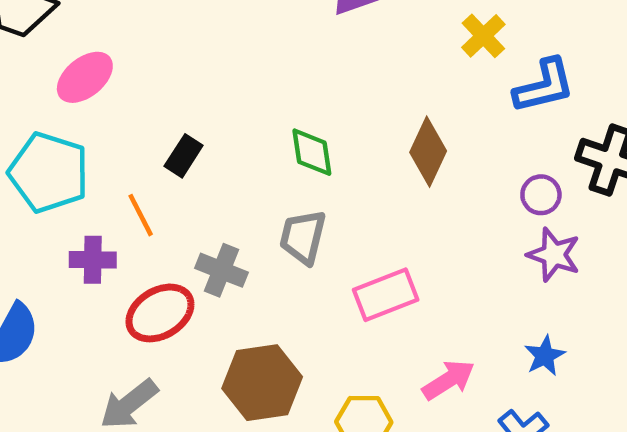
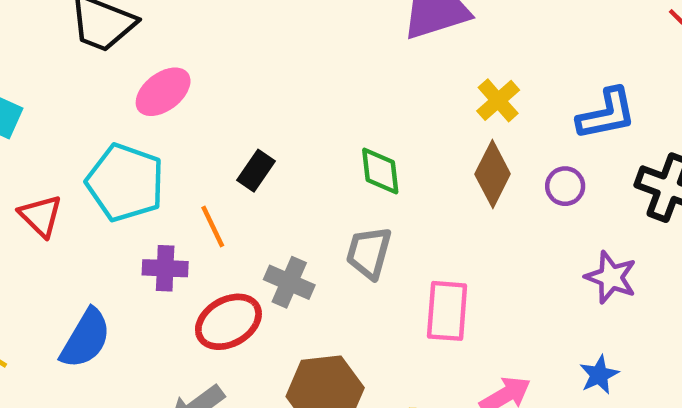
yellow cross: (483, 36) -> (498, 100), moved
purple circle: (541, 195) -> (565, 186), moved
pink rectangle: (386, 295) -> (447, 311), turned -66

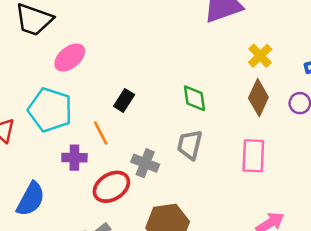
pink rectangle: (447, 311) -> (253, 156), moved

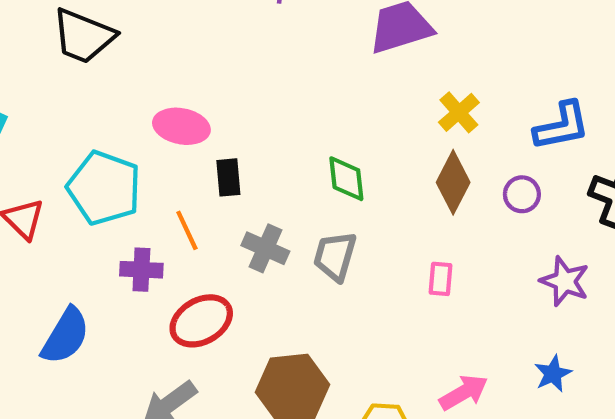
pink ellipse: (70, 58) -> (181, 126), moved, turned 48
black rectangle: (124, 100) -> (228, 177), turned -40
pink rectangle: (253, 156) -> (441, 279), size x0.6
gray cross: (145, 163) -> (265, 248), moved

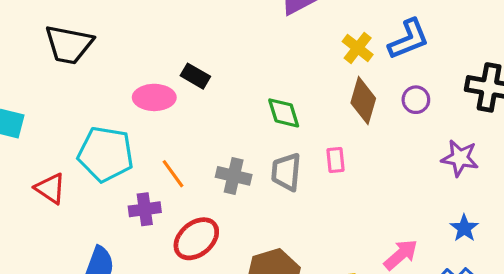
blue L-shape: (562, 126) -> (409, 39), moved
black rectangle: (228, 177) -> (195, 76), moved, turned -44
pink rectangle: (441, 279) -> (335, 160), moved

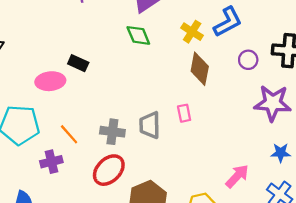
purple circle: (416, 100) -> (248, 60), moved
green diamond: (284, 113) -> (138, 35), moved
purple star: (460, 158) -> (273, 103), size x1.4
blue star: (464, 228) -> (281, 153), turned -30
red ellipse: (196, 239) -> (109, 170), moved

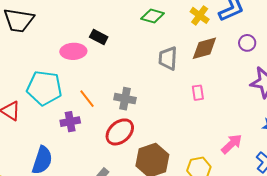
green diamond: (138, 35) -> (153, 16), turned -55
brown diamond: (200, 69) -> (204, 48), turned 60
pink rectangle: (184, 113) -> (198, 93), moved
gray trapezoid: (150, 125) -> (168, 58), moved

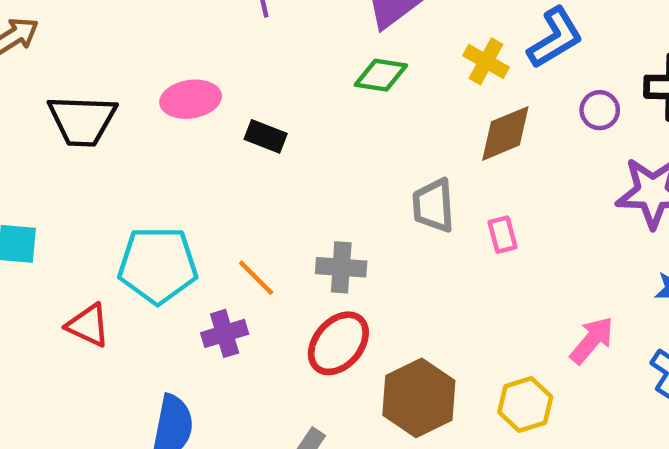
pink ellipse: (73, 51) -> (191, 99), moved
gray trapezoid: (168, 58) -> (433, 206), moved

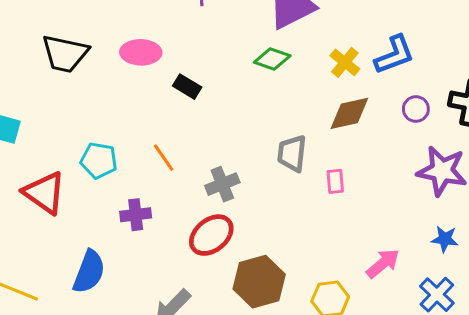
cyan pentagon: (158, 265) -> (99, 160), size x0.7
gray cross: (341, 267) -> (222, 184), turned -36
orange line: (256, 278) -> (164, 158), moved
red triangle: (88, 325) -> (44, 193), size x1.4

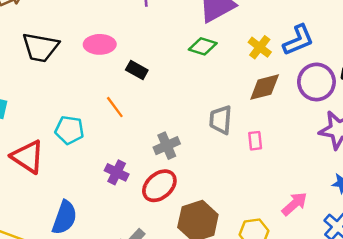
purple circle: (416, 109) -> (316, 82), size x1.8
orange line: (164, 158) -> (115, 107), moved
purple cross: (136, 215) -> (117, 172), moved, turned 35

